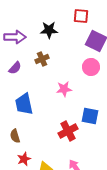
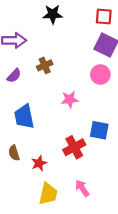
red square: (81, 16) -> (104, 17), moved
black star: (49, 30) -> (53, 14), moved
red star: (24, 159) -> (39, 163), moved

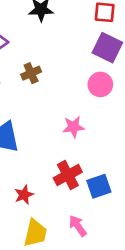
pink star: (70, 99) -> (73, 127), moved
blue square: (99, 130) -> (99, 186), moved, turned -30

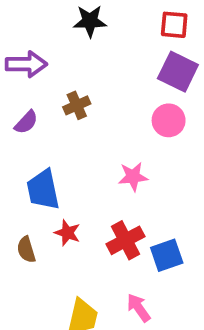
red star: (24, 195) -> (67, 233), moved, turned -30

